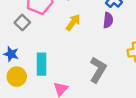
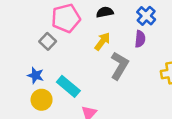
cyan rectangle: (42, 64) -> (68, 86), turned -50
gray L-shape: (98, 70) -> (119, 66), moved

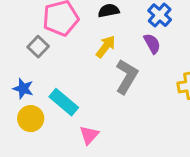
purple semicircle: (140, 39) -> (152, 44), turned -35

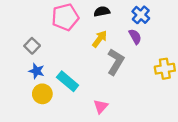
gray square: (38, 47) -> (32, 46), moved
pink triangle: (89, 135) -> (101, 106), moved

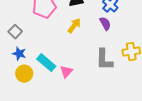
gray L-shape: (116, 62) -> (104, 60), moved, turned 150
pink triangle: (101, 106) -> (66, 72), moved

